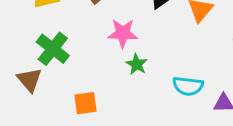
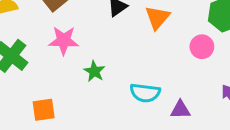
pink star: (123, 33) -> (64, 41), moved

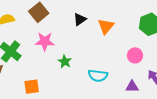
pink circle: (202, 47) -> (135, 55), moved
purple triangle: (180, 110) -> (132, 87), moved

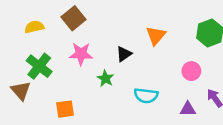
black triangle: (80, 19) -> (124, 54), moved

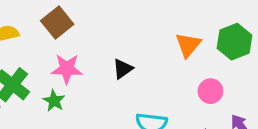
orange triangle: (156, 35) -> (188, 45), moved
green star: (105, 78) -> (54, 101), moved

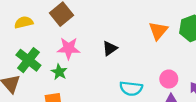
pink circle: (210, 91) -> (169, 79), moved

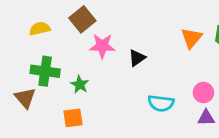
pink star: (69, 48) -> (102, 46), moved
green cross: (28, 60) -> (45, 71), turned -30

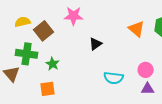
brown square: (82, 19) -> (44, 31), moved
orange triangle: (191, 38) -> (137, 29), turned -30
pink star: (102, 46) -> (74, 16), moved

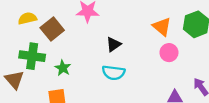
pink circle: (146, 70) -> (169, 53), moved
cyan semicircle: (114, 78) -> (114, 73), moved

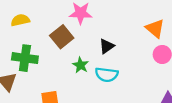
brown square: (52, 29) -> (62, 37), moved
green star: (63, 68) -> (81, 65), moved

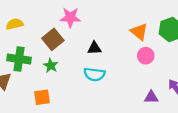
black triangle: (107, 46) -> (94, 48), turned 32
green star: (81, 65) -> (51, 66), moved

